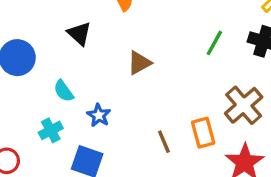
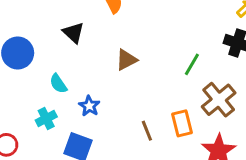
green line: (214, 43) -> (192, 64), moved

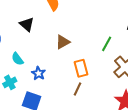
orange rectangle: (182, 123) -> (81, 68), moved
brown line: (147, 131) -> (78, 89), turned 48

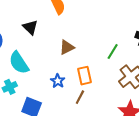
cyan semicircle: (17, 59) -> (19, 63), size x1.6
blue star: (38, 73) -> (58, 81), moved

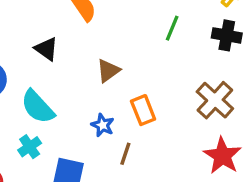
green line: (113, 52) -> (172, 28), moved
brown line: (80, 97) -> (125, 154), moved

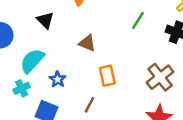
brown triangle: (108, 71) -> (87, 43), turned 48
cyan semicircle: (38, 107) -> (32, 61), turned 76
blue star: (103, 125) -> (58, 79), moved

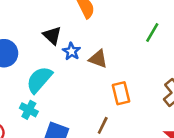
blue star: (58, 79) -> (72, 51), moved
cyan cross: (22, 88) -> (29, 110), turned -35

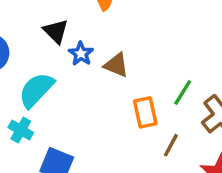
green line: (152, 32) -> (183, 93), moved
brown line: (103, 125) -> (171, 145), moved

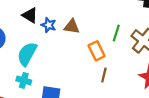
brown line: (171, 145) -> (104, 75), moved

